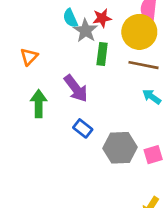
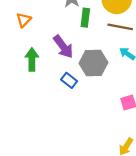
gray hexagon: (120, 148) -> (93, 63), moved

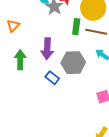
green rectangle: (85, 18) -> (76, 27), moved
purple arrow: (63, 47) -> (47, 49), turned 40

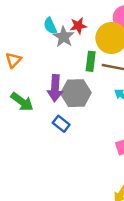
green arrow: (20, 60) -> (22, 102), turned 126
gray hexagon: (73, 63) -> (76, 93), moved

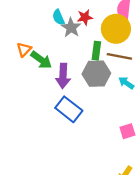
gray hexagon: (76, 93) -> (96, 74), moved
green arrow: (22, 102) -> (41, 60), moved
blue rectangle: (61, 124) -> (69, 109), size x1.6

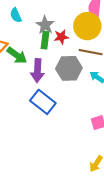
cyan semicircle: (58, 17) -> (16, 15), moved
red star: (85, 17) -> (61, 37), moved
green rectangle: (96, 51) -> (45, 40), moved

